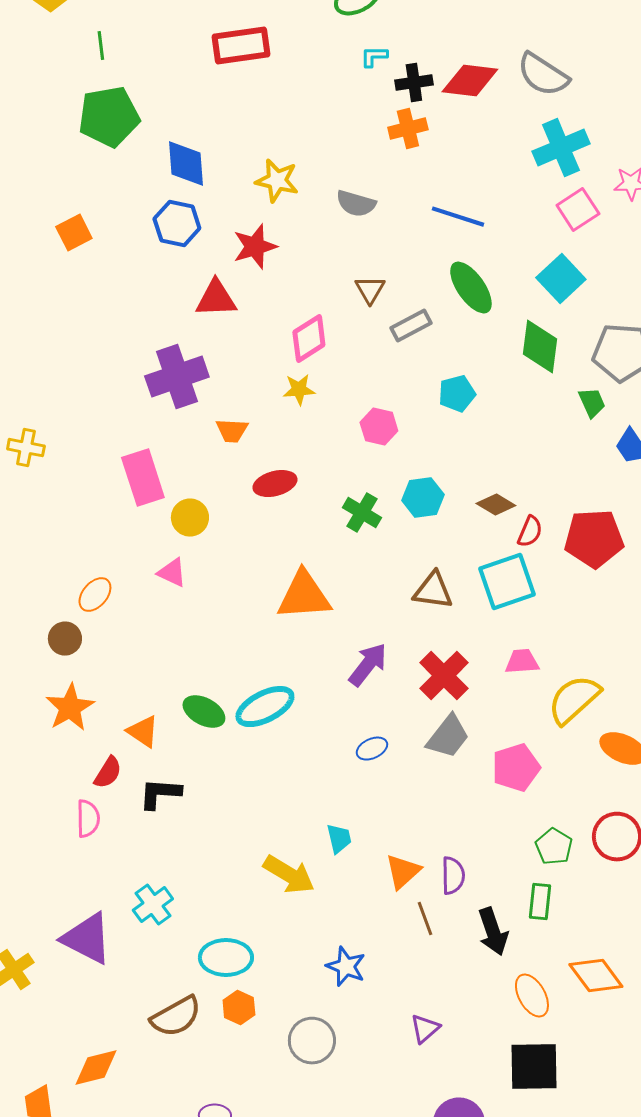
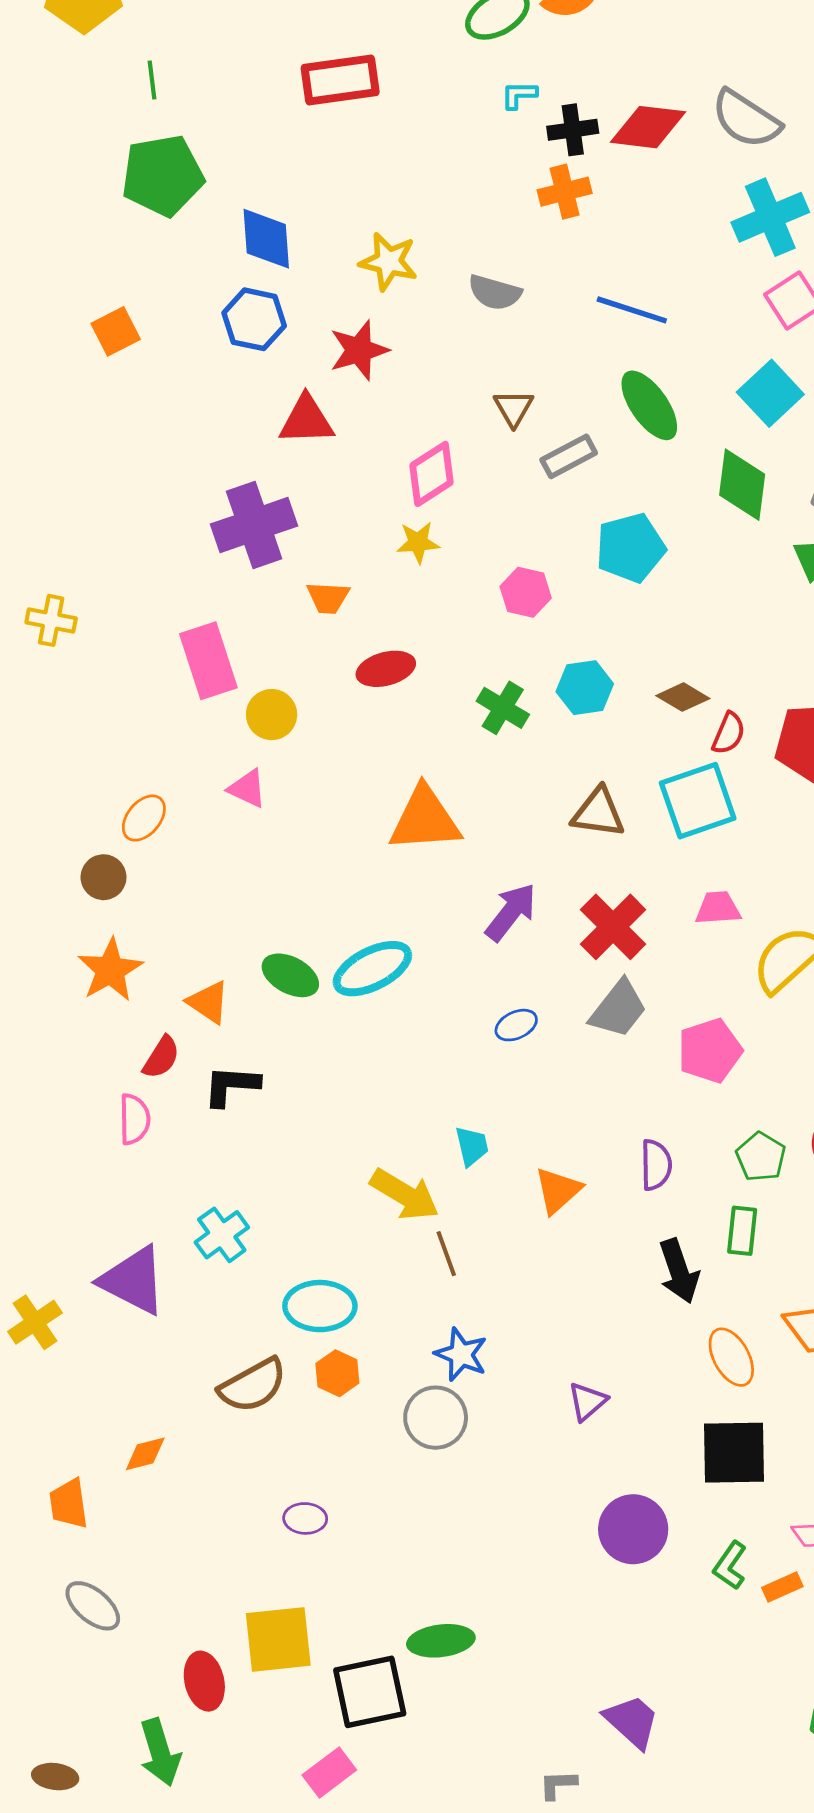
cyan pentagon: (457, 394) -> (630, 548), size x1.4
purple semicircle: (453, 876) -> (656, 1165), moved
brown line: (425, 919) -> (446, 1254), moved
blue star: (346, 967) -> (461, 1354), moved
orange diamond: (96, 1068) -> (145, 1454), size x0.7

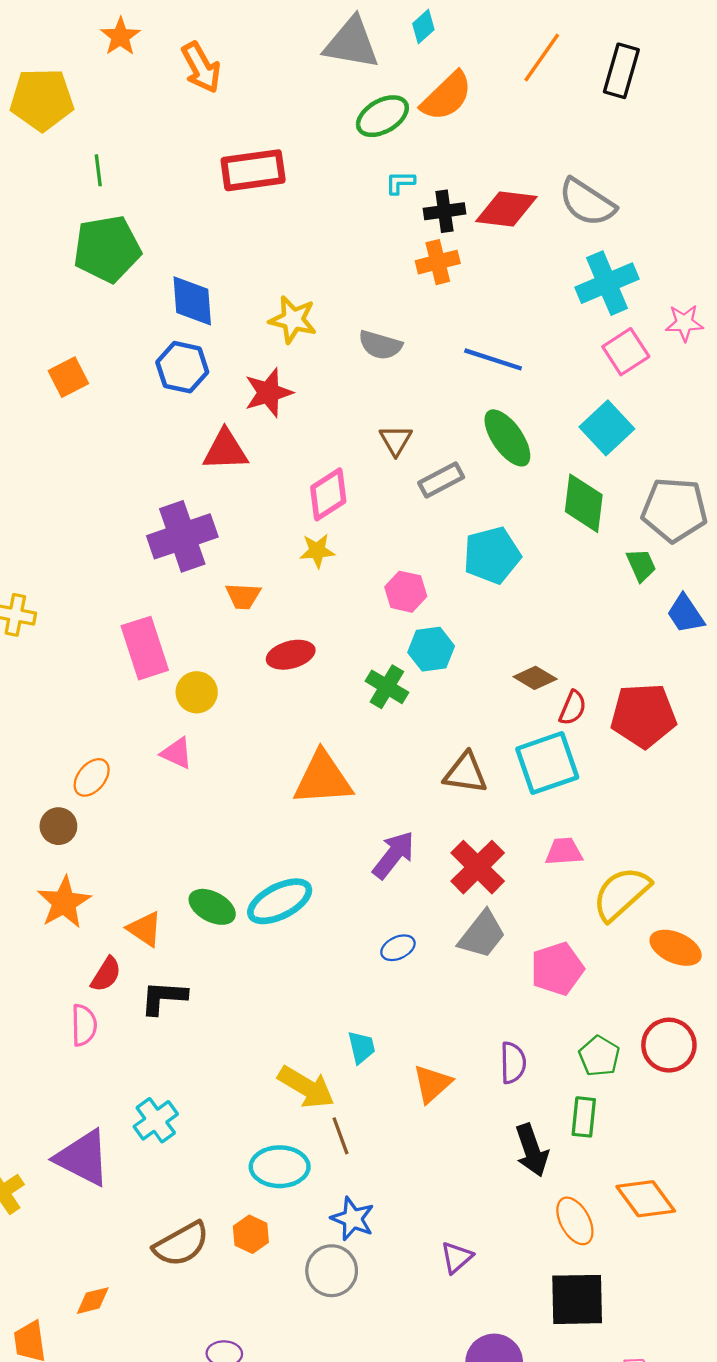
cyan hexagon: (585, 688) -> (431, 649), moved
cyan ellipse: (320, 1306) -> (280, 1167), moved

